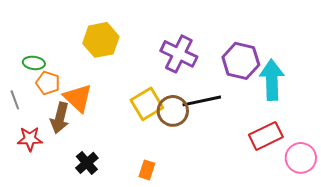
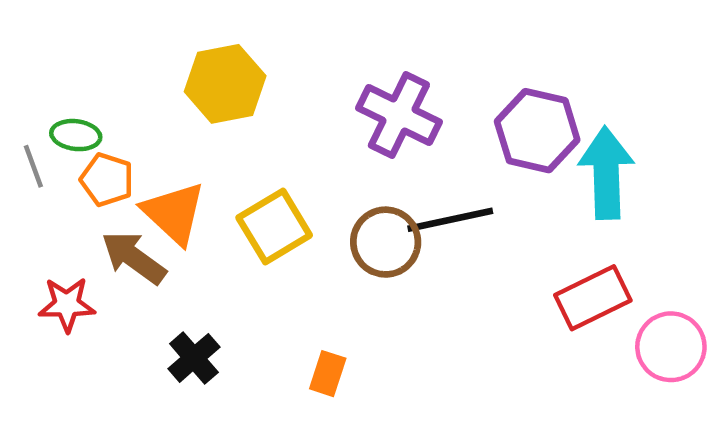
gray line: (15, 100) -> (33, 166), moved
yellow square: (147, 104) -> (274, 226), moved
brown arrow: (60, 118) -> (134, 258), turned 112

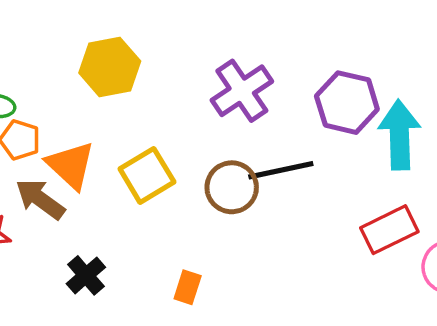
purple cross: (399, 115) -> (242, 91), turned 30

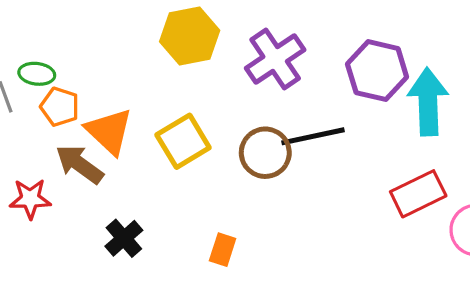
yellow hexagon: (110, 67) -> (190, 36), moved

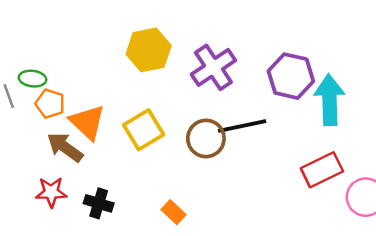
red star: (30, 199) -> (51, 192), moved
black cross: (124, 238) -> (99, 203), turned -32
orange rectangle: (223, 250) -> (173, 212), turned -65

